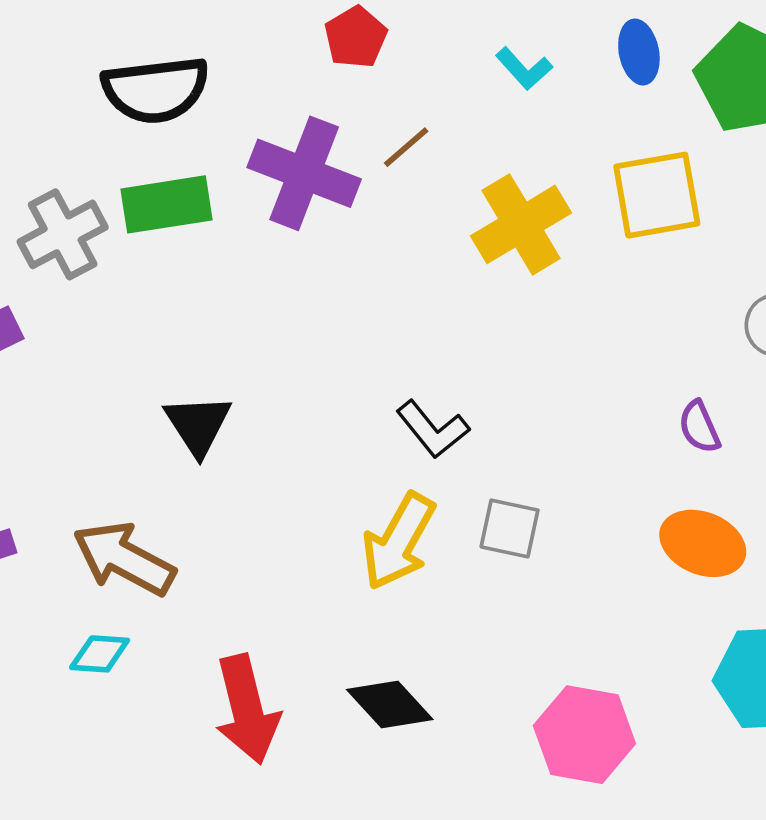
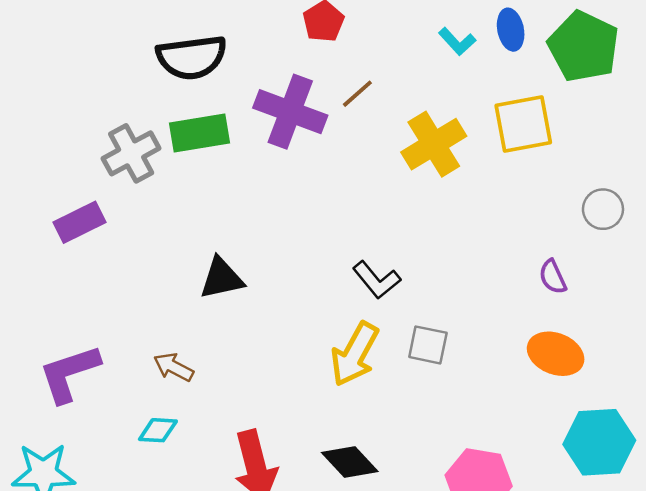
cyan L-shape: (524, 69) -> (457, 41), moved
black triangle: (198, 425) -> (222, 278), turned 51
brown arrow: (124, 559) -> (173, 367), size x0.6

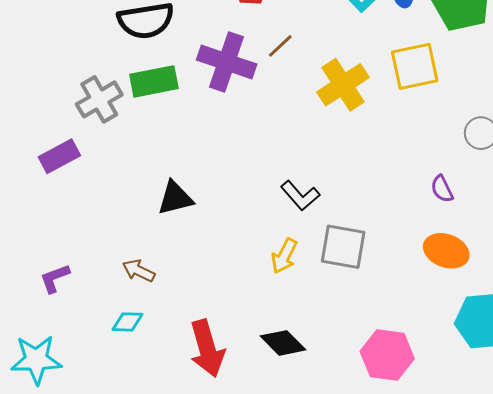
gray square: (428, 345) -> (343, 247), size x1.4
yellow arrow: (355, 354) -> (284, 256), size x0.7
purple L-shape: (69, 373) -> (55, 278), size x0.6

